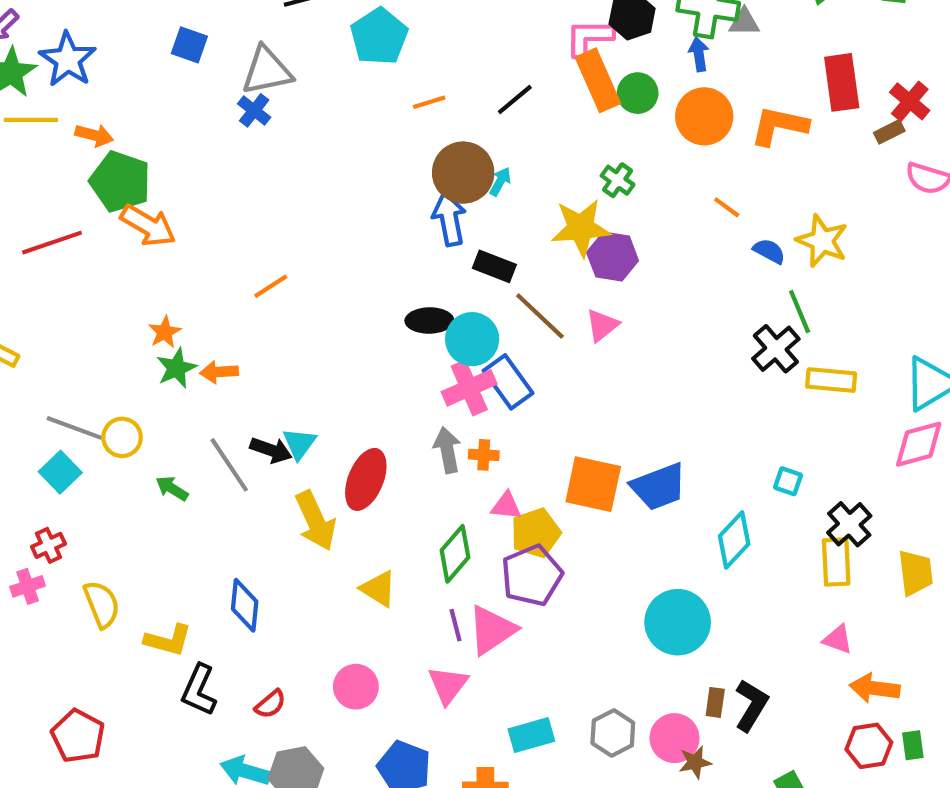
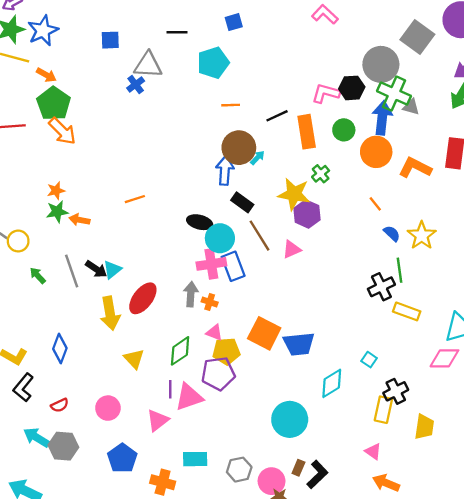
blue square: (189, 45) -> (110, 40), turned -36
blue arrow: (699, 54) -> (382, 118), size x1.8
orange rectangle: (598, 80) -> (307, 132), moved
orange line: (271, 286) -> (135, 199), moved

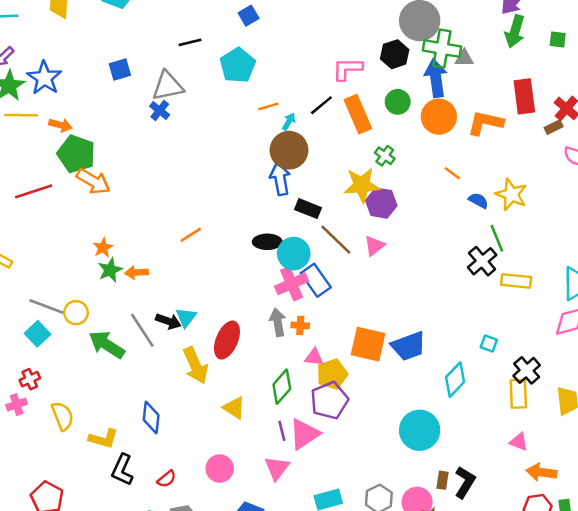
pink L-shape: (326, 93) -> (347, 69), moved
cyan arrow: (257, 158) -> (289, 122), moved
green arrow: (38, 275) -> (107, 345), size x1.8

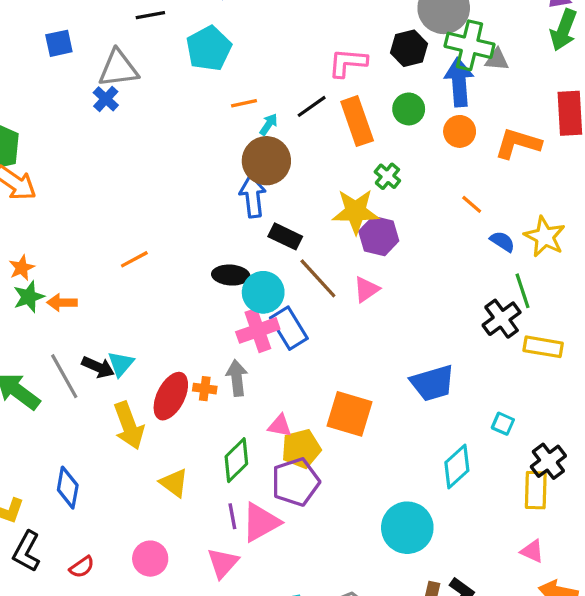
orange circle: (439, 117) -> (460, 131), size x0.7
orange cross: (300, 325) -> (205, 389), moved
blue trapezoid: (409, 346) -> (433, 383), moved

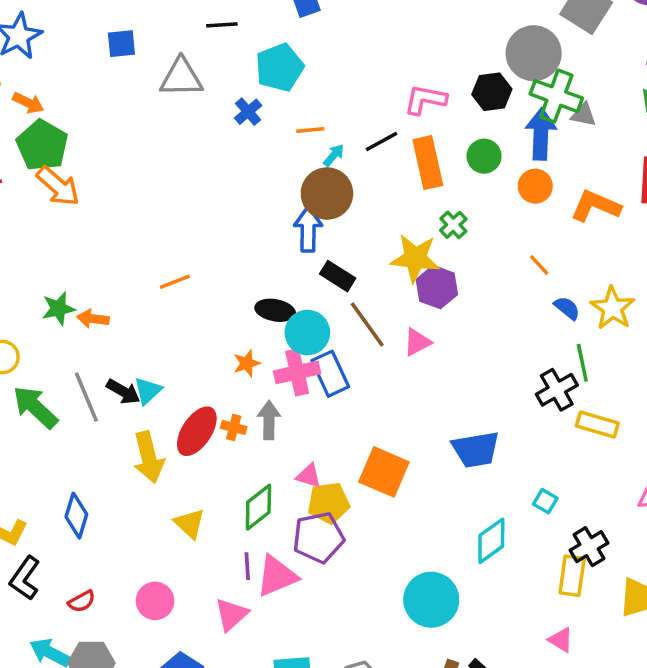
blue cross: (106, 99) -> (248, 112), moved
orange star: (22, 268) -> (247, 363), moved

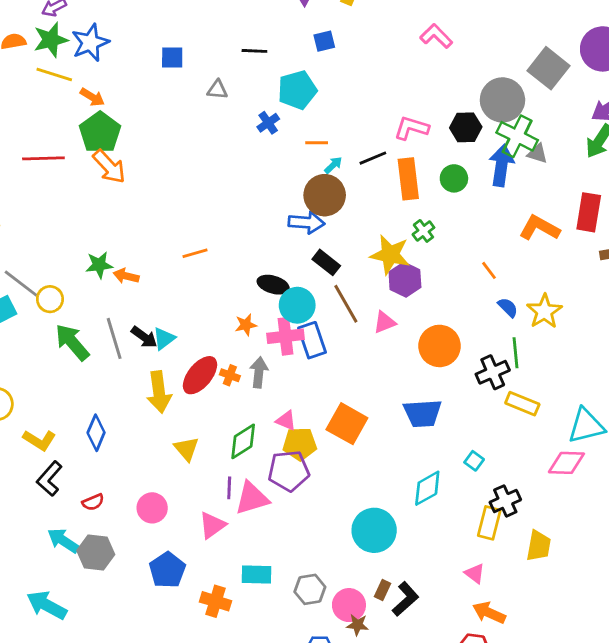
gray triangle: (181, 78) -> (217, 90), size x0.6
orange circle: (535, 186) -> (439, 346), moved, size x1.5
blue arrow: (308, 229) -> (306, 222), turned 88

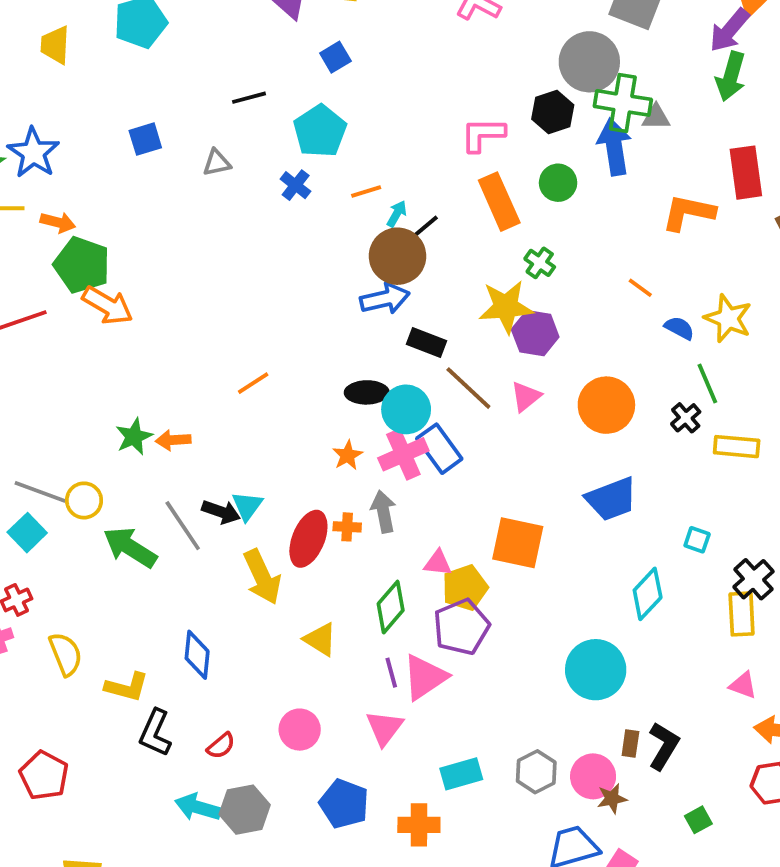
black line: (373, 158) -> (422, 229), moved
black cross: (493, 372) -> (686, 418), size x0.7

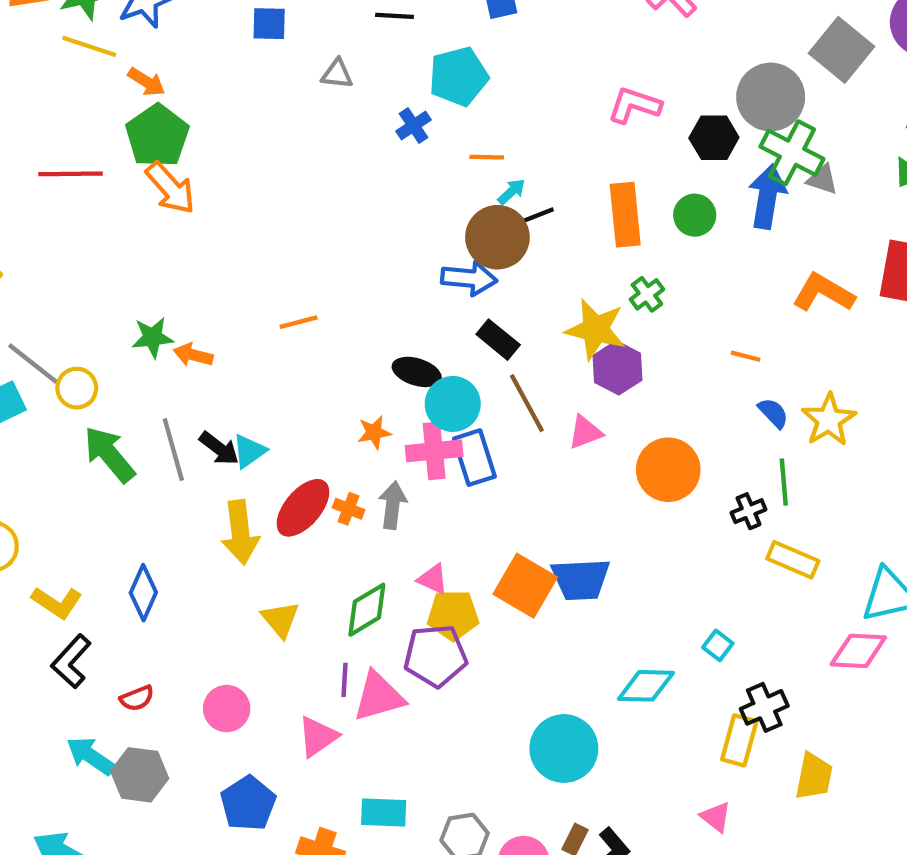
pink L-shape: (483, 135) -> (634, 105), moved
orange line: (640, 288) -> (746, 356), turned -40
blue trapezoid: (611, 499) -> (581, 579), moved
cyan diamond: (648, 594) -> (646, 686), turned 30

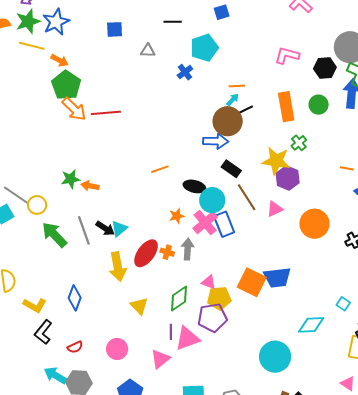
orange line: (487, 157) -> (237, 86), moved
red line: (70, 174) -> (106, 113), moved
orange line: (299, 322) -> (160, 169), moved
pink cross: (434, 451) -> (205, 223), turned -30

